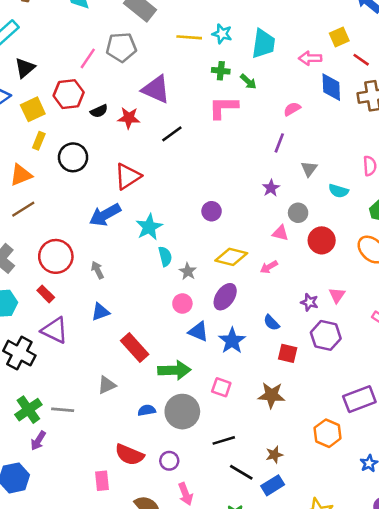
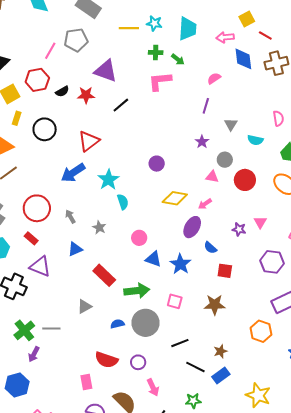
gray star: (188, 271) -> (99, 227), moved
purple ellipse: (225, 297) -> (192, 227), moved
purple hexagon: (326, 335) -> (272, 262), moved

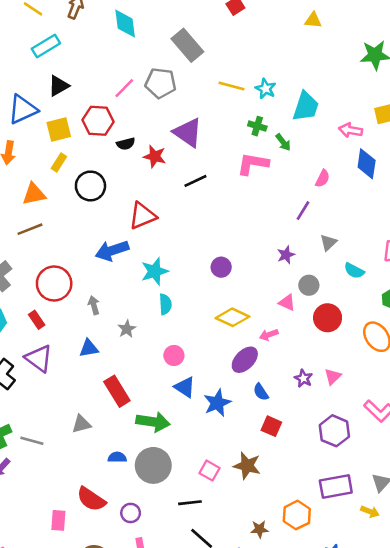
pink semicircle: (214, 78) -> (323, 178), turned 136
pink square: (175, 301) -> (209, 471), moved
brown star: (220, 351) -> (259, 529), moved

